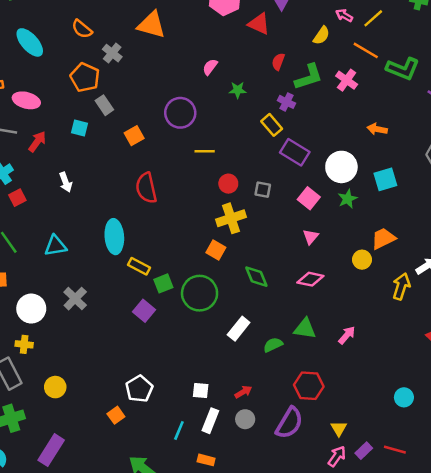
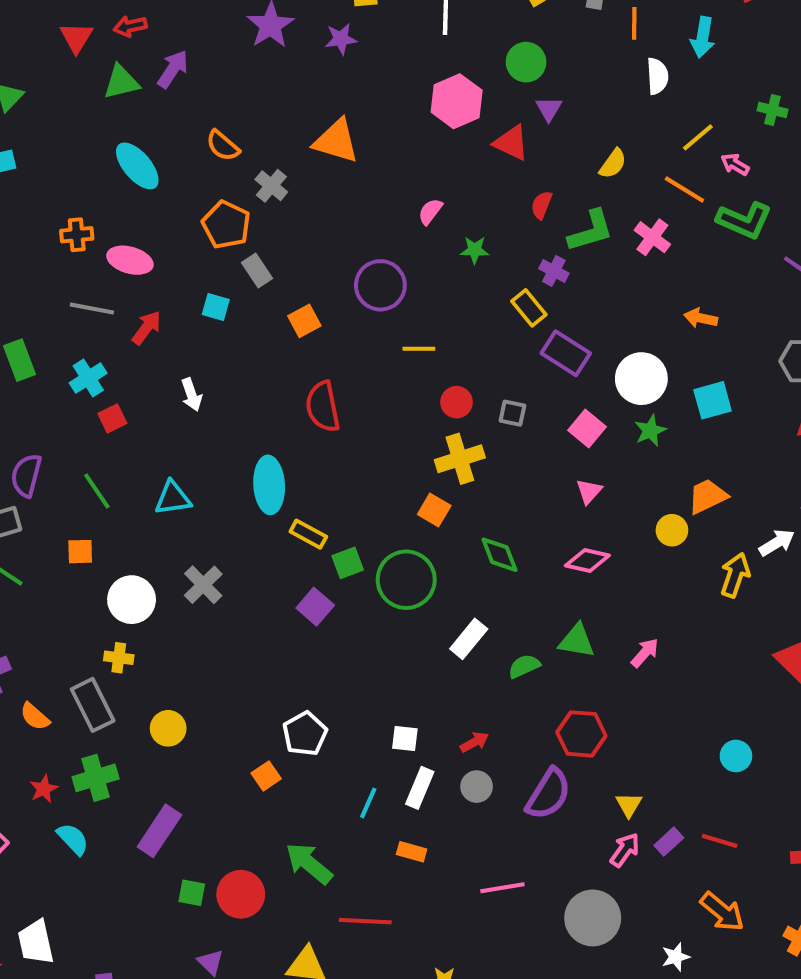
pink arrow: (344, 15) -> (735, 164), moved

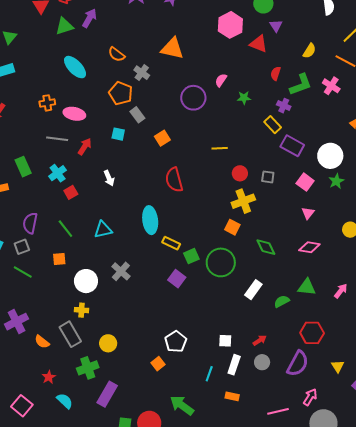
purple circle: (380, 285) -> (193, 98), moved
green cross: (96, 778) -> (88, 368), moved
pink arrow: (625, 850) -> (310, 397), moved

